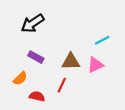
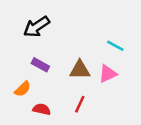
cyan line: (102, 40) -> (115, 46), turned 56
red line: (62, 85) -> (80, 104), moved

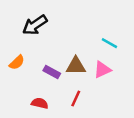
purple rectangle: (40, 65) -> (52, 72), moved
orange semicircle: (23, 89) -> (17, 62), moved

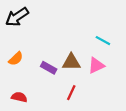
black arrow: (35, 25) -> (17, 17), moved
red semicircle: (40, 103) -> (19, 97), moved

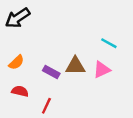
red line: (71, 93) -> (46, 106), moved
red semicircle: (19, 97) -> (20, 91), moved

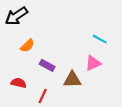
orange semicircle: (16, 62) -> (27, 46), moved
brown triangle: (75, 66) -> (72, 80), moved

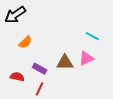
purple rectangle: (47, 65) -> (40, 69), moved
brown triangle: (72, 80) -> (65, 62), moved

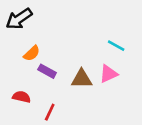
purple rectangle: (40, 69) -> (47, 71), moved

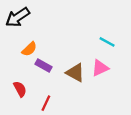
brown triangle: (82, 79) -> (75, 73), turned 30
red semicircle: (22, 97) -> (20, 89), turned 49

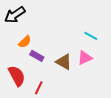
red semicircle: (20, 89) -> (17, 76), size x1.5

